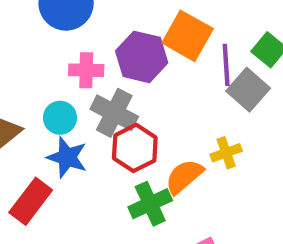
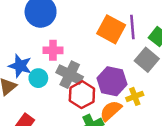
purple hexagon: (142, 57) -> (112, 81), moved
purple line: (226, 65) -> (132, 27), moved
blue star: (67, 157) -> (20, 66), moved

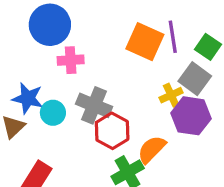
pink cross: (53, 50) -> (71, 60), moved
purple hexagon: (112, 81) -> (191, 116), moved
yellow cross: (135, 96) -> (171, 95), moved

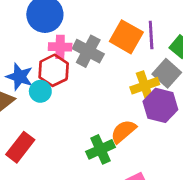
yellow cross: (171, 95) -> (145, 86), size x1.4
gray cross: (94, 105) -> (88, 51), moved
red hexagon: (112, 131) -> (54, 70), moved

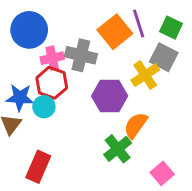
orange square: (126, 37) -> (115, 32), turned 36
purple hexagon: (160, 105) -> (110, 96), moved

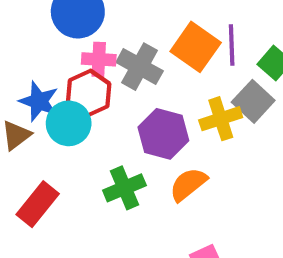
orange square: (115, 32) -> (196, 47), turned -32
cyan circle: (44, 107) -> (69, 123), size x1.4
green cross: (118, 149) -> (124, 188), moved

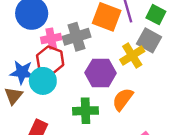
gray cross: (140, 67) -> (76, 37), turned -32
green cross: (124, 188) -> (86, 111), turned 35

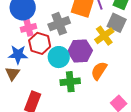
pink cross: (51, 39) -> (28, 28), moved
cyan circle: (43, 81) -> (59, 57), moved

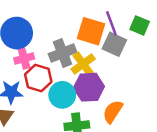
gray square: (117, 23) -> (114, 44), moved
yellow cross: (104, 36) -> (83, 64), moved

